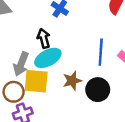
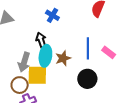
cyan ellipse: (48, 58) -> (45, 56), turned -50
brown star: (72, 81) -> (63, 58), moved

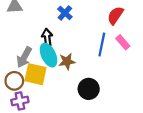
blue line: (88, 48) -> (102, 44), moved
pink rectangle: (109, 52) -> (123, 42), moved
cyan ellipse: (45, 56) -> (49, 55), turned -45

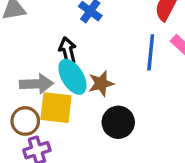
gray arrow: (24, 57) -> (36, 84), turned -115
black circle: (89, 89) -> (118, 122), moved

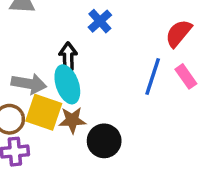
brown star: (101, 83) -> (72, 120), moved

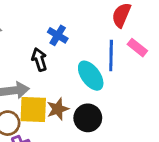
blue cross: (100, 21) -> (58, 35), moved
cyan ellipse: (67, 84) -> (91, 76), moved

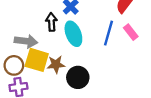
cyan ellipse: (91, 76) -> (73, 34), moved

